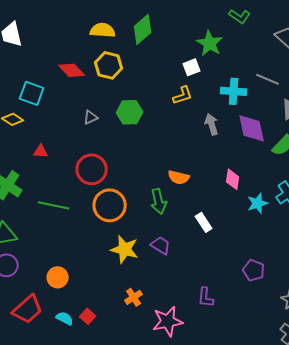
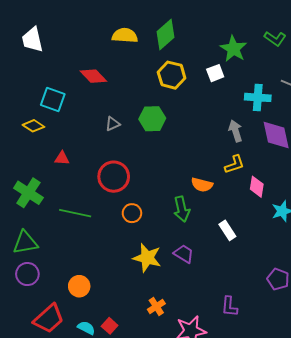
green L-shape: (240, 16) -> (275, 39), moved
yellow hexagon: (109, 65) -> (172, 75), moved
yellow L-shape: (183, 95) -> (234, 164), moved
orange circle: (110, 205) -> (132, 213), size x0.6

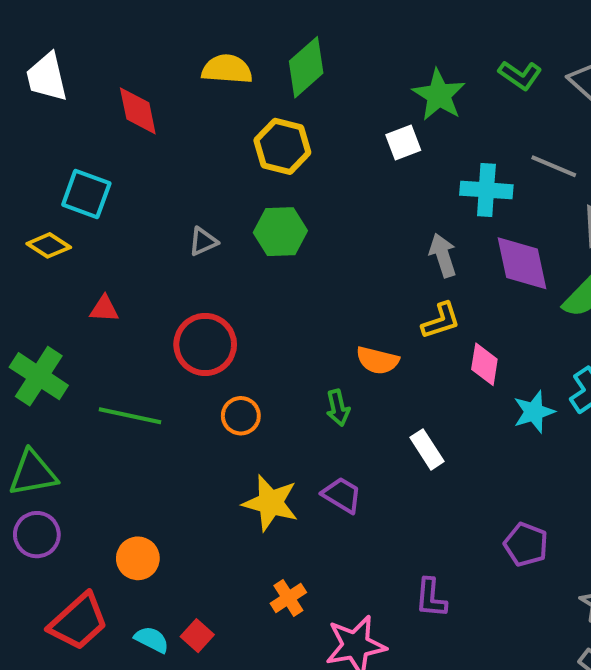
yellow hexagon: (172, 75) -> (282, 146), moved
red diamond: (93, 76) -> (138, 111), moved, turned 32
green arrow: (182, 209) -> (338, 408), size x0.7

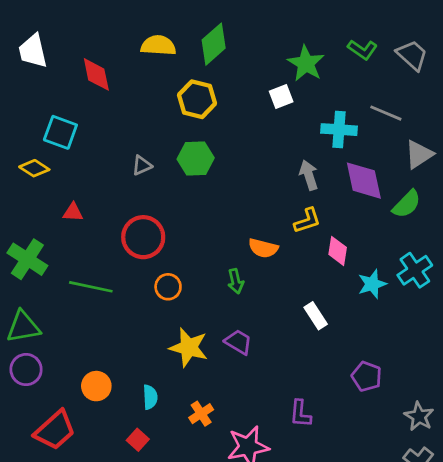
white rectangle: (427, 449) -> (316, 316), moved
cyan semicircle: (152, 640) -> (150, 397), moved, turned 60

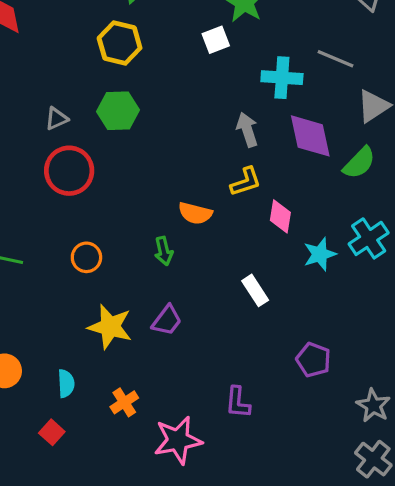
red circle: (143, 237) -> (69, 171), moved
purple trapezoid: (238, 342) -> (167, 320), turned 96

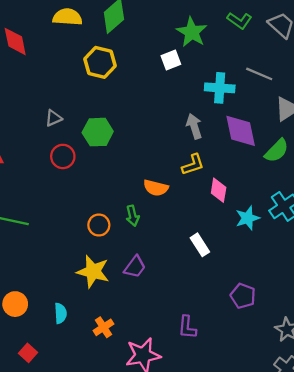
green hexagon: (118, 111) -> (98, 132), moved
red circle: (69, 171) -> (63, 156), size x0.7
orange circle: (86, 257) -> (99, 225), moved
red square: (52, 432) -> (28, 353), moved

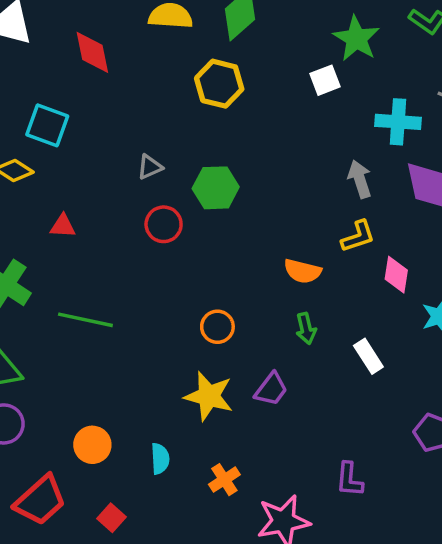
green arrow: (133, 216) -> (306, 328), moved

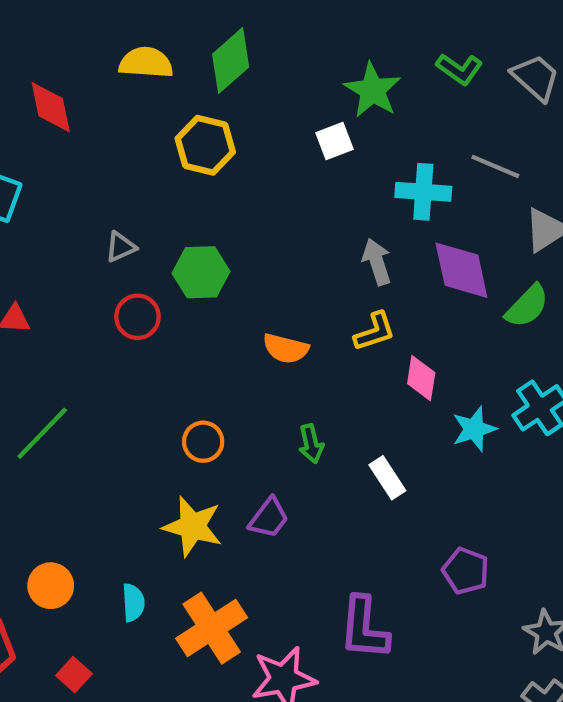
orange semicircle: (302, 271) -> (286, 349), moved
green line: (85, 320) -> (42, 433), turned -58
orange cross: (224, 480) -> (212, 628), size x1.8
purple L-shape: (349, 480) -> (364, 628), size x1.5

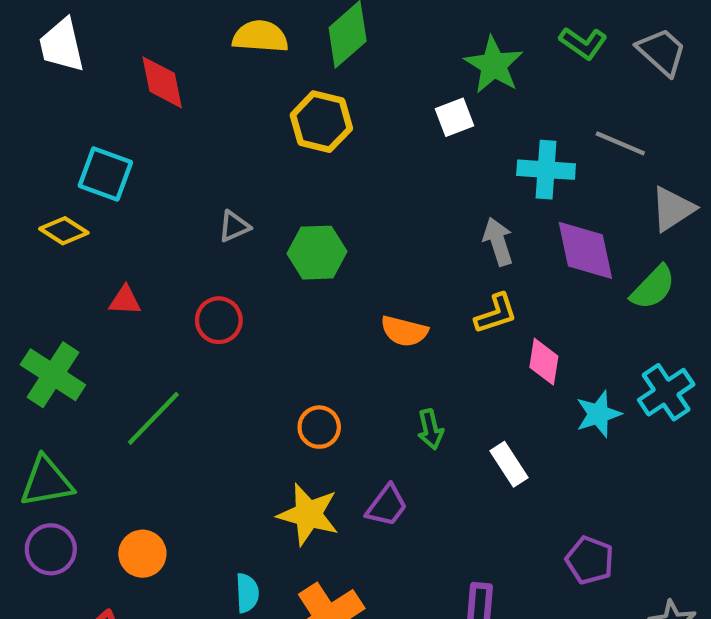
red circle: (137, 317) -> (219, 320), moved
orange circle: (51, 586) -> (142, 554), moved

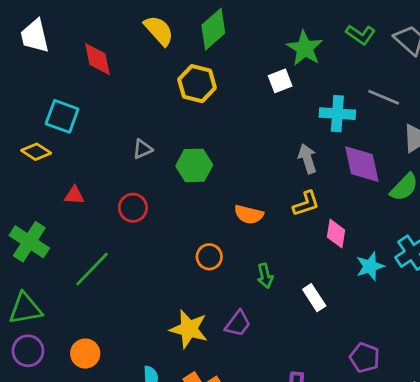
yellow semicircle: (260, 37) -> (159, 30), turned 44
orange circle: (319, 427) -> (209, 257), moved

